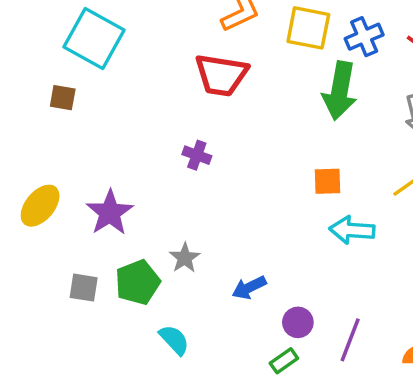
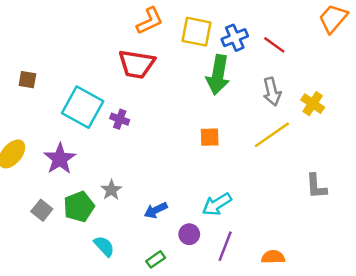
cyan square: (94, 38) -> (83, 107), moved
cyan arrow: (352, 230) -> (217, 204), moved, turned -36
gray square: (84, 288) -> (42, 210), turned 30
green rectangle: (284, 361) -> (156, 259), moved

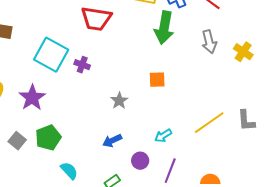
yellow line: (272, 135) -> (209, 123), moved
gray star: (111, 190) -> (119, 101), moved
cyan arrow: (217, 204) -> (163, 136), size x0.7

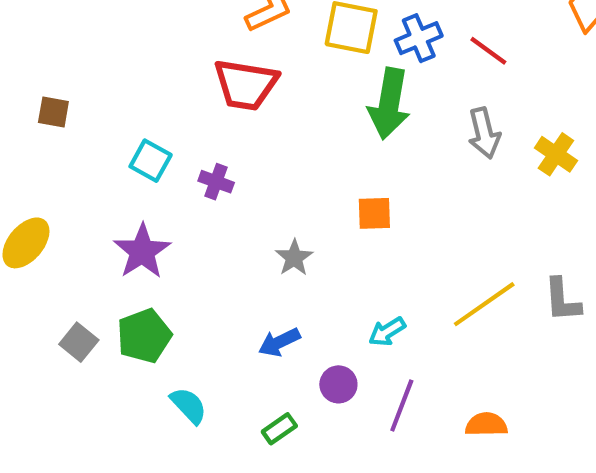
cyan square: (51, 55) -> (151, 161), size x0.6
purple star: (32, 98) -> (142, 251), moved

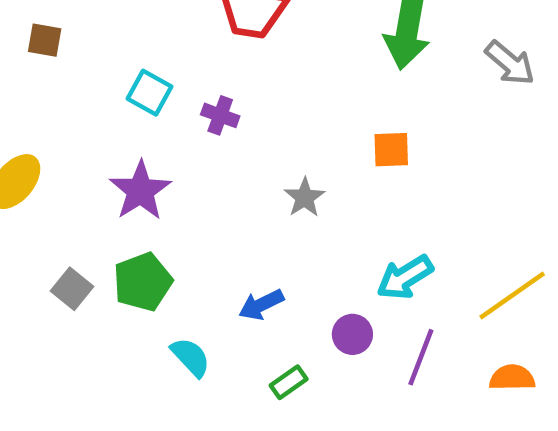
gray arrow: (484, 133) -> (510, 63), turned -36
yellow line: (484, 304) -> (512, 296), moved
cyan arrow: (387, 332) -> (405, 277), size x1.4
blue arrow: (279, 342) -> (261, 305), moved

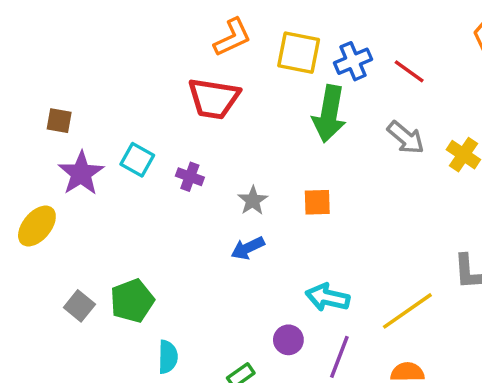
purple star: (140, 191) -> (81, 173), moved
gray star: (305, 198) -> (253, 201), moved
cyan arrow: (405, 277) -> (328, 297), turned 45
blue arrow: (261, 305) -> (248, 248), moved
cyan semicircle: (191, 357) -> (168, 357), turned 44

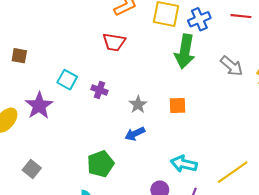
red line: (409, 71) -> (241, 16), moved, turned -30
red trapezoid: (214, 99) -> (114, 42), size x0.7
purple star: (81, 173) -> (39, 106), moved
green pentagon: (132, 301) -> (100, 164), moved

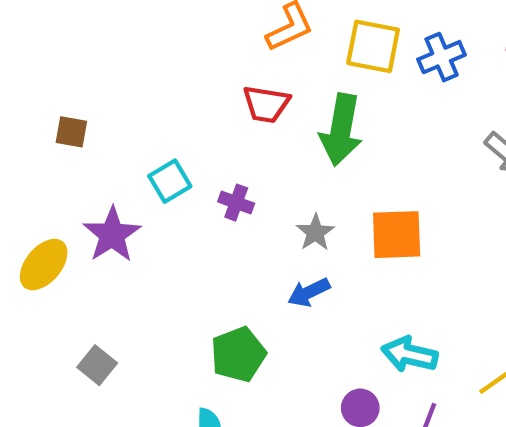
green arrow: (185, 51) -> (341, 130), moved
cyan square: (67, 80) -> (170, 181), turned 30
orange square: (178, 106) -> (397, 235), size x1.5

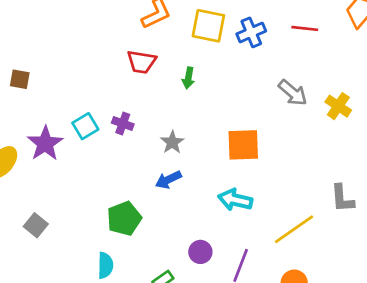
green arrow: (341, 130) -> (188, 78), size x0.5
cyan square: (170, 181) -> (85, 126), moved
orange square: (397, 235) -> (243, 145), moved
cyan arrow: (409, 354) -> (235, 200), moved

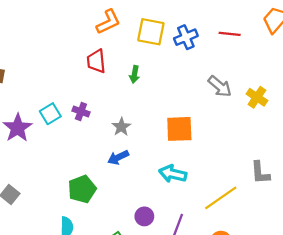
red trapezoid: (141, 62) -> (96, 61), turned 75

